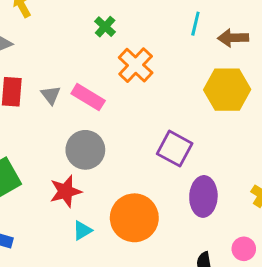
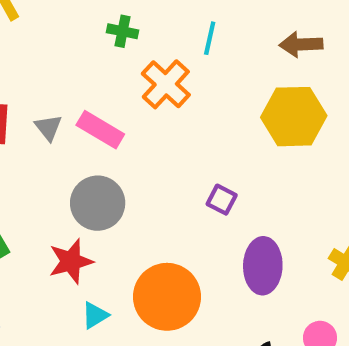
cyan line: (195, 24) -> (210, 38), moved
green cross: (105, 27) -> (123, 31), turned -30
purple square: (175, 149) -> (222, 200), size x0.6

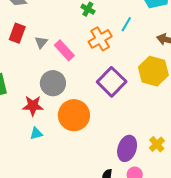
purple square: (222, 200) -> (112, 82), moved, size x2.0
purple ellipse: (263, 266) -> (127, 148), moved
orange circle: (167, 297) -> (74, 115), moved

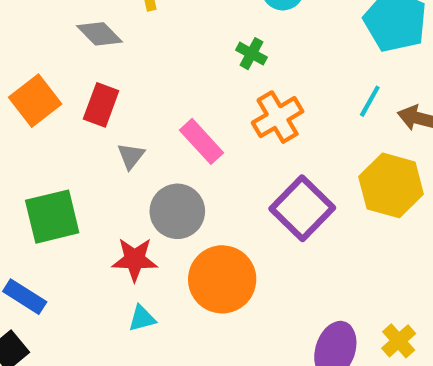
cyan line: (126, 24) -> (370, 101), moved
gray triangle: (41, 42) -> (131, 156), moved

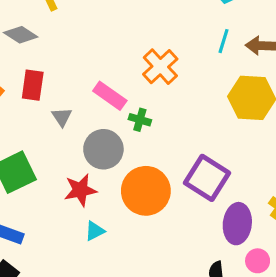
green cross: (251, 54) -> (140, 120), moved
purple square: (302, 208) -> (207, 178), moved

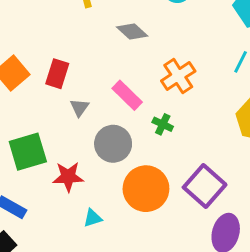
gray diamond: (21, 35) -> (132, 31), moved
green cross: (140, 120) -> (163, 124), moved
red star: (80, 190) -> (68, 177), moved

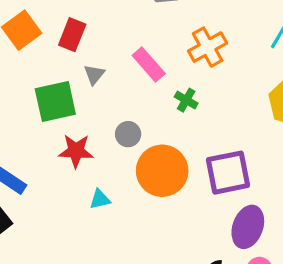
gray circle: (113, 144) -> (128, 134), moved, size x0.6
green square: (28, 152) -> (55, 102), moved
purple square: (205, 186) -> (228, 173), turned 33

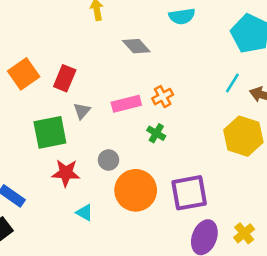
orange cross: (208, 47) -> (163, 97), moved, size x0.7
pink rectangle: (149, 65) -> (126, 104), turned -64
cyan triangle: (100, 199) -> (85, 212), turned 42

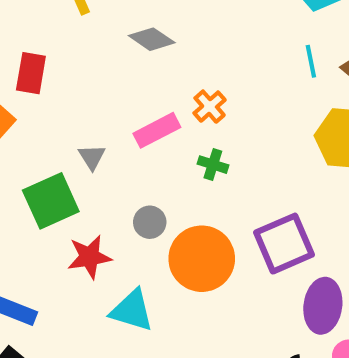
red rectangle: (65, 78) -> (31, 73), moved
cyan line: (232, 83) -> (311, 61), turned -30
cyan triangle: (85, 212) -> (132, 311), size x1.6

